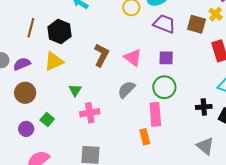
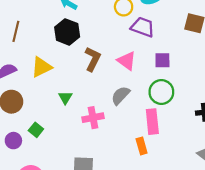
purple trapezoid: (164, 24) -> (143, 27), moved
black hexagon: (59, 32) -> (67, 32), moved
pink cross: (90, 113) -> (93, 118), moved

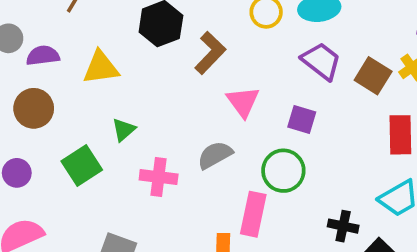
purple trapezoid: (143, 27) -> (321, 61), moved
brown L-shape: (93, 59) -> (210, 53), moved
green square: (36, 130) -> (82, 165), moved, size x1.5

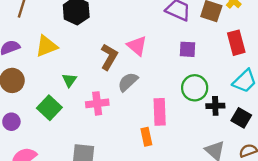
brown L-shape: (210, 53) -> (109, 57), moved
purple square: (302, 120) -> (188, 49), moved
green circle: (283, 171) -> (195, 88), moved

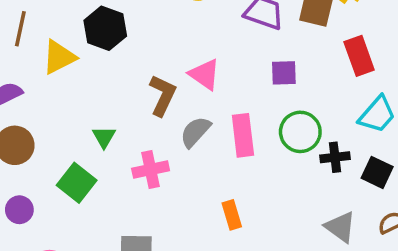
yellow triangle: (46, 46) -> (59, 57), moved
pink rectangle: (160, 112) -> (243, 135), moved

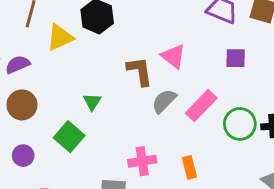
brown L-shape: (163, 95) -> (140, 71), turned -36
green circle: (300, 132) -> (240, 124), moved
pink rectangle: (243, 135) -> (201, 106), turned 48
pink cross: (151, 170) -> (142, 161), moved

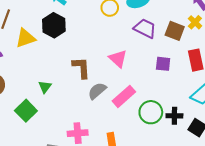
pink triangle: (173, 56) -> (118, 59), moved
purple square: (236, 58) -> (163, 64), moved

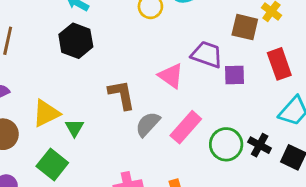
purple trapezoid: (145, 28) -> (207, 54), moved
yellow triangle: (25, 38) -> (46, 113), moved
black cross: (174, 116) -> (260, 145), turned 35

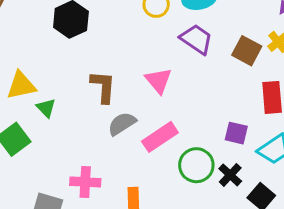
purple trapezoid: (207, 54) -> (196, 39), moved
purple square: (235, 75) -> (236, 133), moved
green triangle: (74, 128) -> (46, 108), turned -30

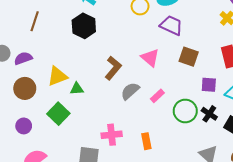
brown square: (247, 51) -> (189, 57), moved
brown L-shape: (103, 87) -> (113, 68), turned 45
green triangle: (46, 108) -> (77, 89), turned -40
pink rectangle: (160, 137) -> (157, 96), size x0.6

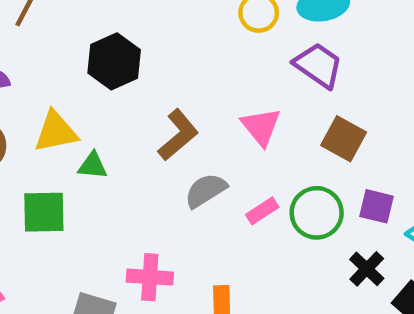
black hexagon: (84, 26) -> (114, 61), moved
green circle: (185, 111) -> (317, 213), moved
green square: (58, 114) -> (44, 212), turned 35

